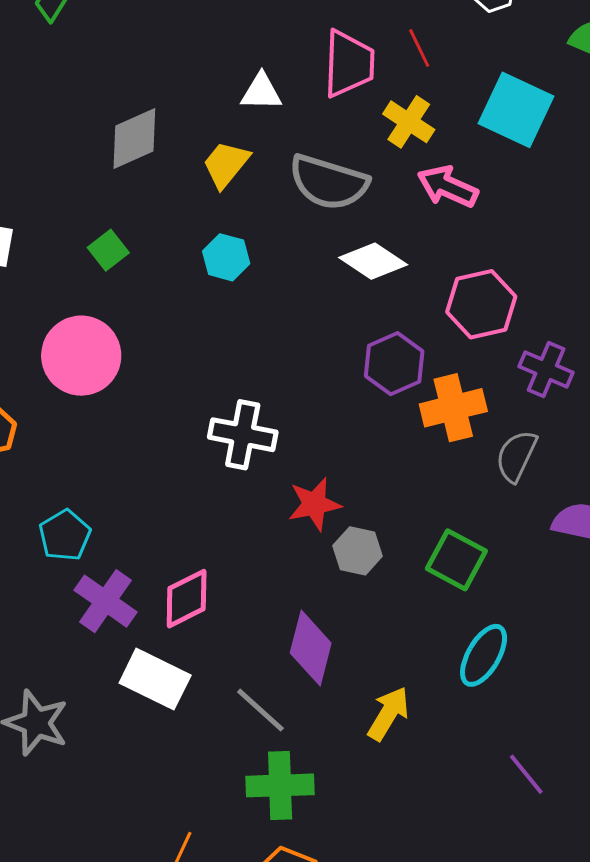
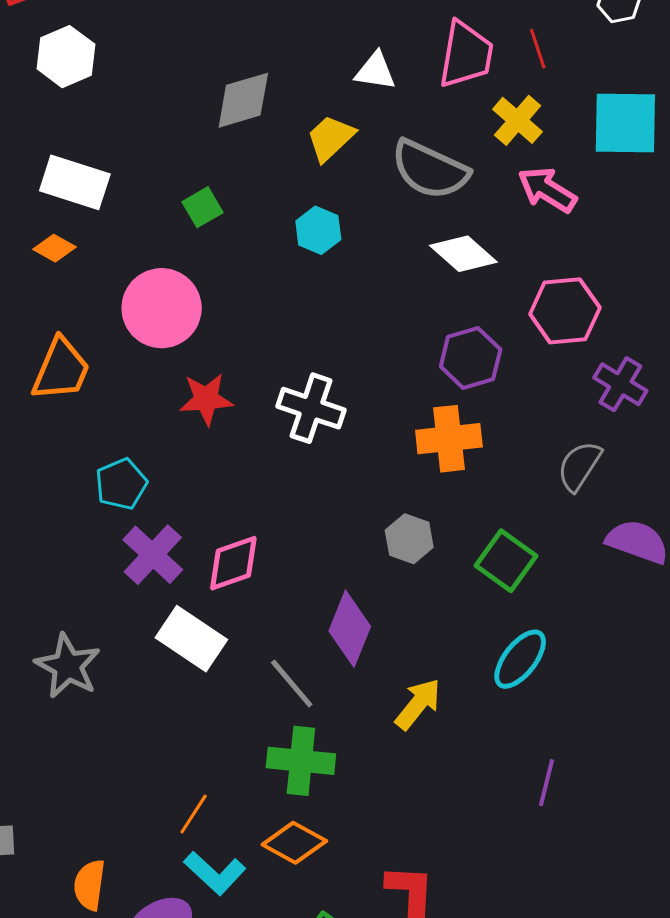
cyan square: (516, 110) -> (625, 123), turned -32
orange cross: (453, 408) -> (449, 439), moved
red star: (314, 504) -> (206, 399), moved
purple line: (526, 774) -> (547, 783), turned 45

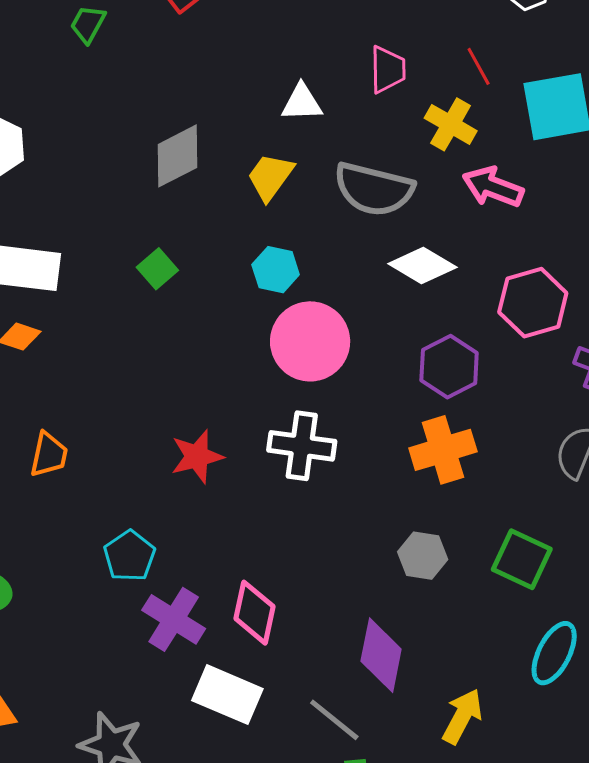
red line: (538, 49) -> (479, 66), moved
pink trapezoid: (466, 55) -> (388, 70), size x0.7
pink circle: (162, 308) -> (310, 341), moved
orange trapezoid: (61, 369) -> (49, 455), size x0.7
pink diamond: (233, 563) -> (254, 613), turned -48

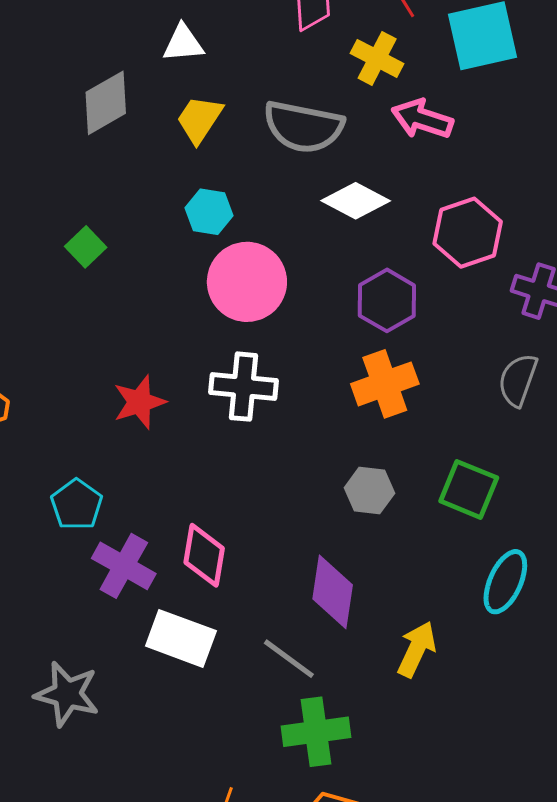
white triangle: (302, 103) -> (183, 43), moved
green square: (157, 269) -> (86, 247), moved

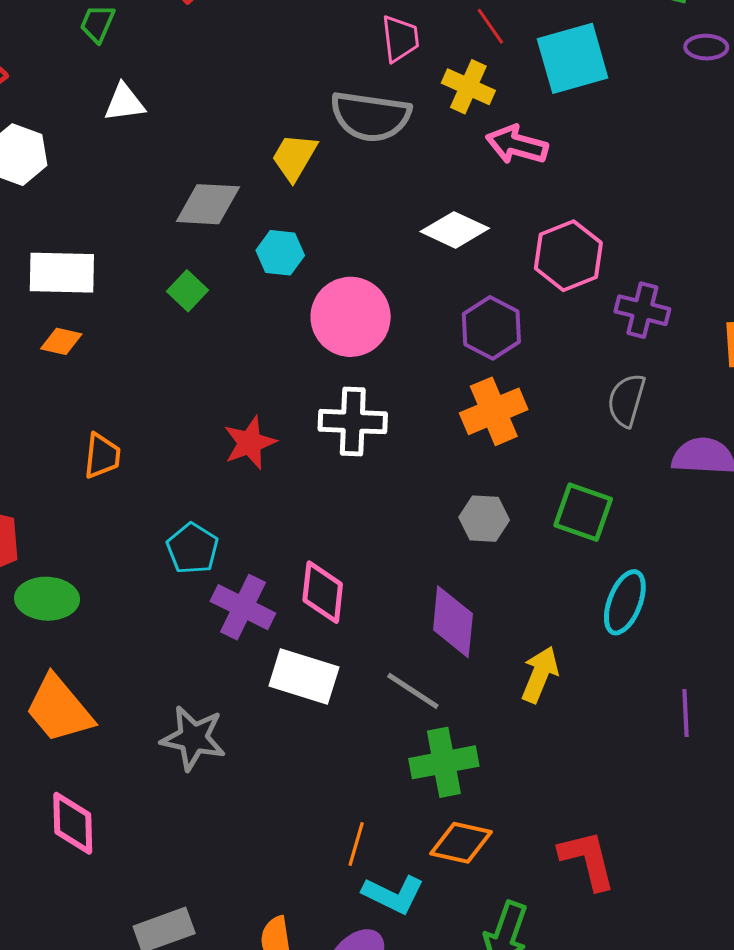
white triangle: (183, 43) -> (124, 103), moved
gray diamond: (106, 103) -> (208, 204), moved, turned 36
gray semicircle: (303, 127) -> (371, 116), moved
cyan hexagon: (209, 212) -> (280, 253), moved

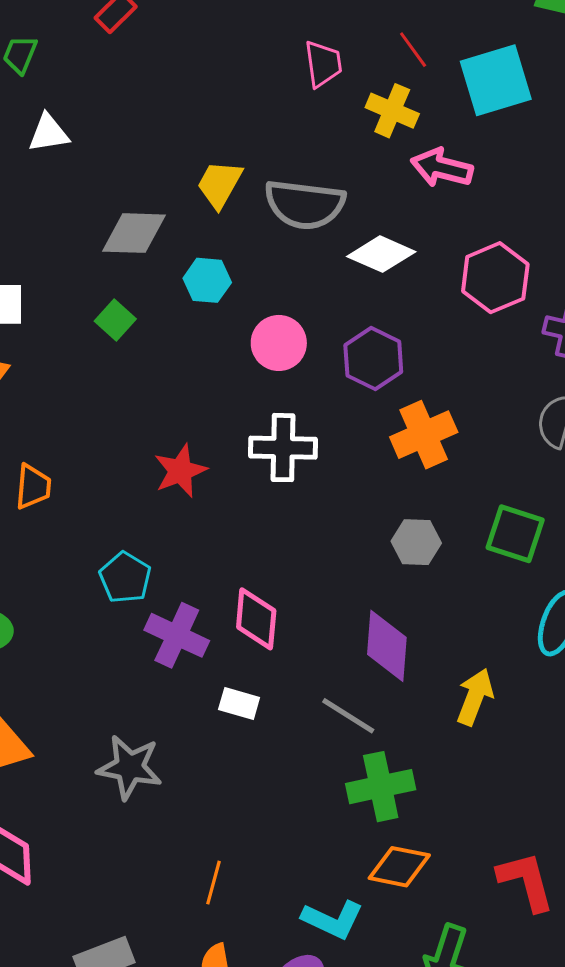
gray semicircle: (371, 116) -> (305, 204), moved
pink circle: (351, 317) -> (279, 343), size x0.7
purple hexagon: (491, 328) -> (373, 359), moved
white rectangle: (304, 677) -> (239, 703), size x0.6
orange line: (356, 844) -> (213, 883), moved

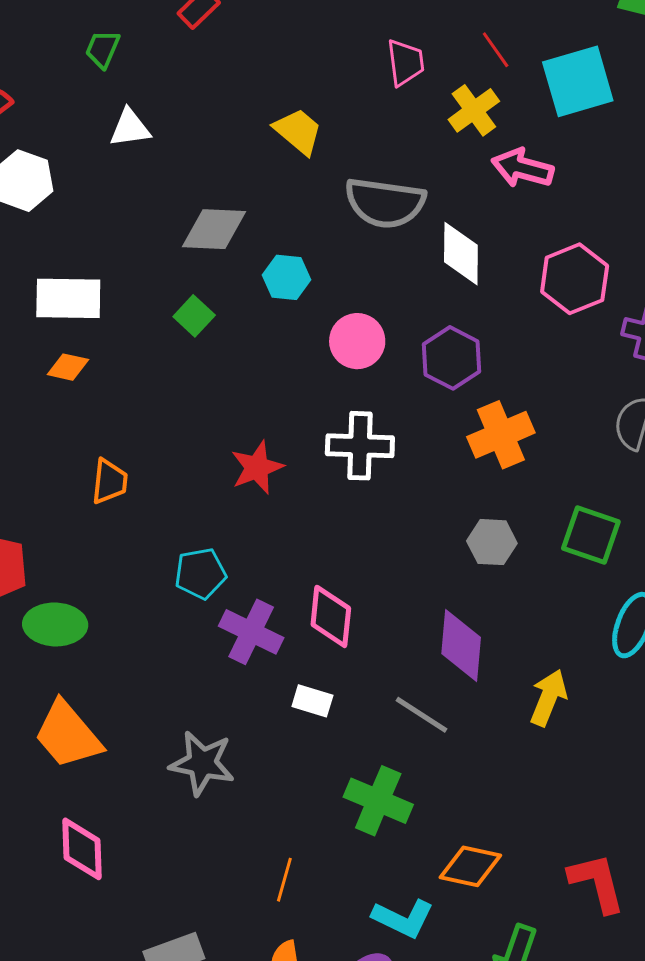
yellow cross: (392, 111) -> (474, 110), turned 30
yellow trapezoid: (220, 184) -> (298, 131), moved, turned 100
white diamond: (381, 254) -> (461, 254), turned 66
cyan pentagon: (125, 578) -> (200, 573), turned 30
green cross: (381, 787) -> (378, 801), moved, turned 34

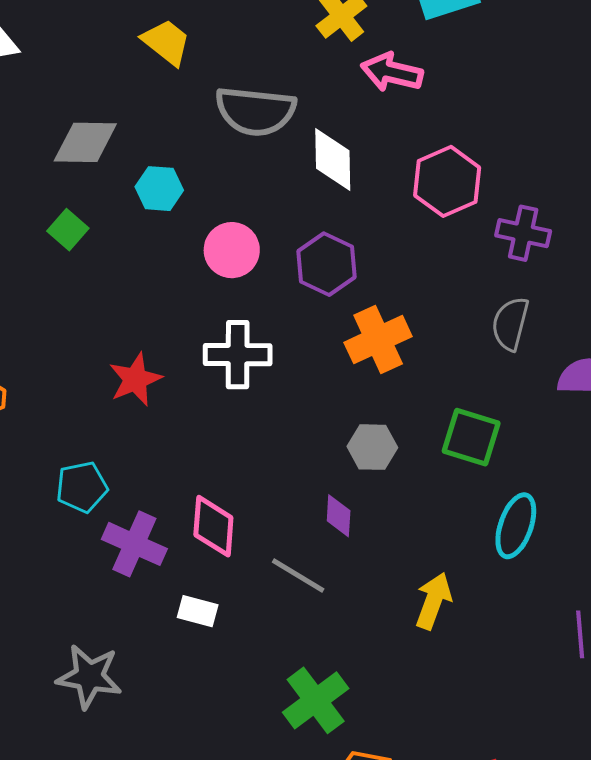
purple diamond: (461, 645) -> (339, 516), moved, size x0.6
gray line: (422, 715) -> (298, 576), moved
green cross: (378, 801) -> (316, 700), moved, turned 32

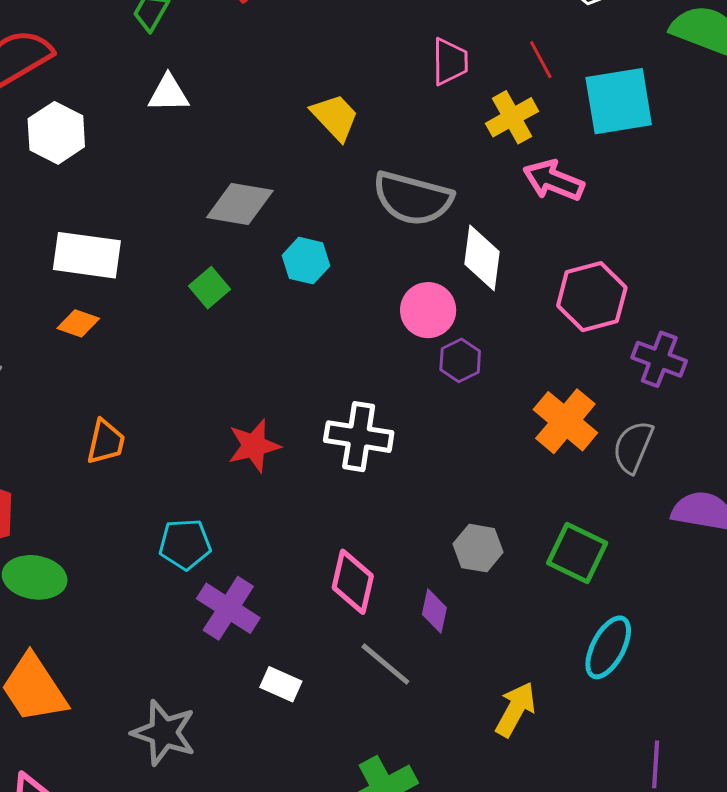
pink circle: (232, 250) -> (428, 310), moved
purple hexagon: (327, 264) -> (460, 360), size x0.7
orange cross: (378, 339) -> (565, 421), moved, turned -34
pink diamond: (213, 526) -> (353, 582), moved

